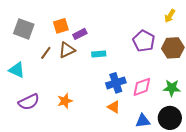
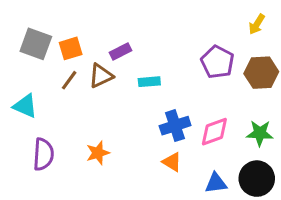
orange square: (61, 26) -> (71, 48), moved
purple semicircle: (29, 102) -> (43, 154), turned -60

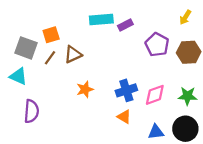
gray square: (36, 44) -> (26, 48), moved
purple rectangle: (121, 51) -> (125, 25), moved
cyan rectangle: (149, 82) -> (101, 20), moved, size x1.5
orange star: (98, 153) -> (85, 89), moved

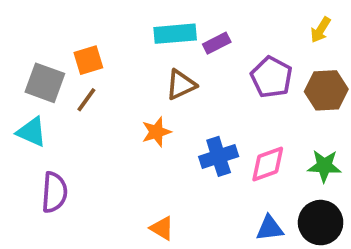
brown triangle: (73, 54) -> (181, 85), moved
orange star: (85, 89) -> (156, 132), moved
orange triangle: (124, 117) -> (162, 228), moved

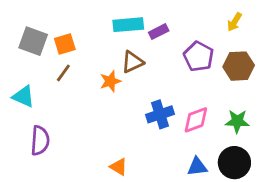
gray square: (45, 83) -> (33, 41), moved
orange star: (156, 132) -> (110, 81), moved

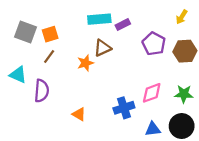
blue cross: (160, 114) -> (124, 108), moved
purple semicircle: (40, 141) -> (42, 91), moved
orange triangle: (119, 167) -> (79, 114), moved

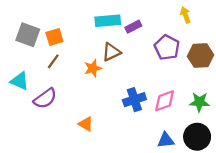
yellow arrow: (182, 17) -> (185, 15), moved, turned 128
purple semicircle: (42, 91) -> (45, 98), turned 50
blue cross: (124, 108) -> (134, 100), moved

